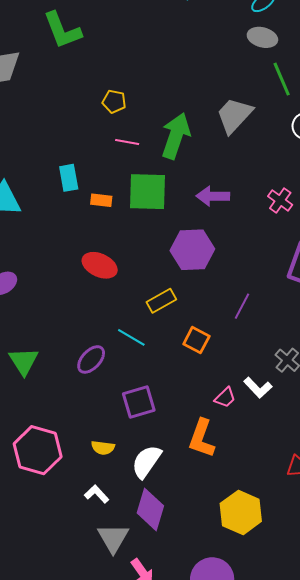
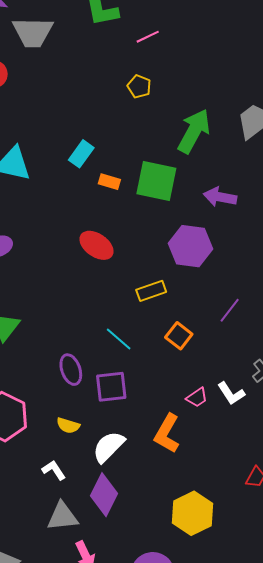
pink line: (127, 142) -> (148, 37), moved, turned -45
cyan rectangle: (69, 178) -> (81, 154), turned 36
cyan line: (131, 337) -> (119, 339), moved
purple ellipse: (91, 359) -> (71, 370), moved, turned -72
gray triangle: (113, 538) -> (62, 516), turned 44

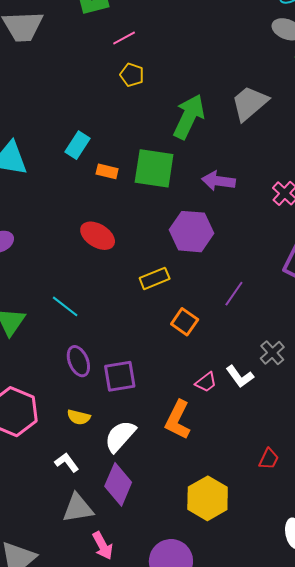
pink line: (148, 37) -> (124, 38), moved
cyan line: (119, 339) -> (65, 306), moved

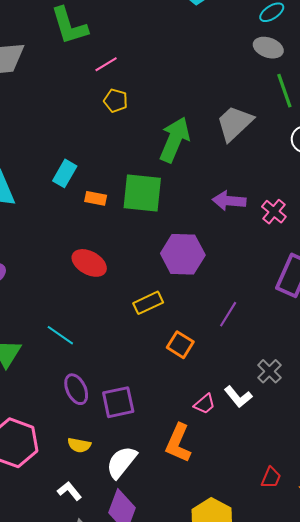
purple arrow: (218, 181) -> (229, 201), moved

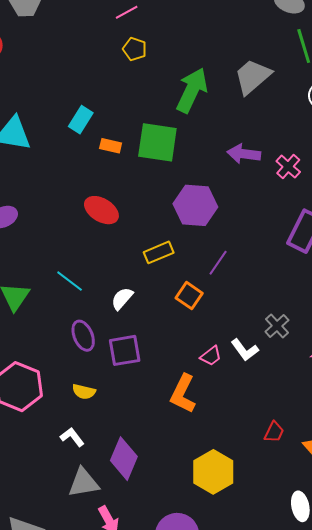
purple line: (228, 314) -> (218, 263), moved
white semicircle: (122, 462) -> (122, 299), moved, size x0.7

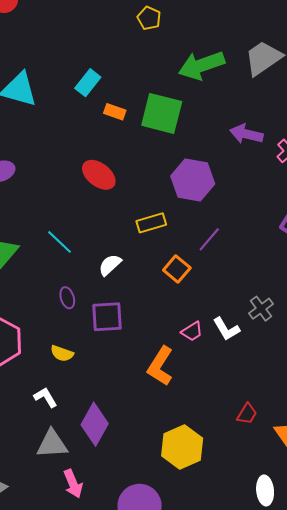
green arrow: (192, 90) -> (202, 65), turned -141
purple ellipse: (83, 336) -> (67, 298), size x0.7

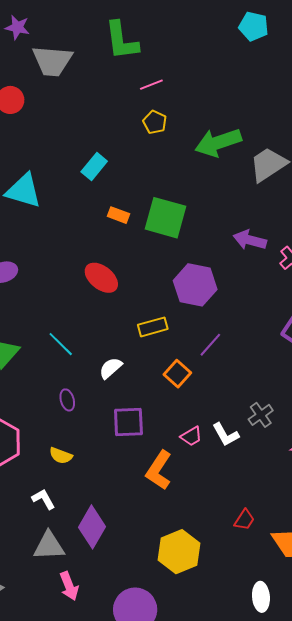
green arrow: (202, 65) -> (218, 142), moved
cyan rectangle: (88, 83) -> (94, 166), moved
purple square: (107, 317) -> (128, 422), moved

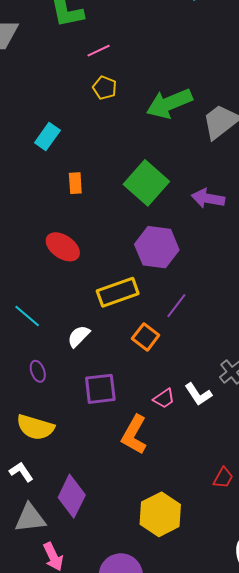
orange rectangle: (119, 215) -> (75, 183), turned 70
green square: (166, 218) -> (146, 183), moved, turned 30
yellow rectangle: (153, 327) -> (118, 292), size x1.4
yellow semicircle: (61, 456) -> (35, 427), size x1.6

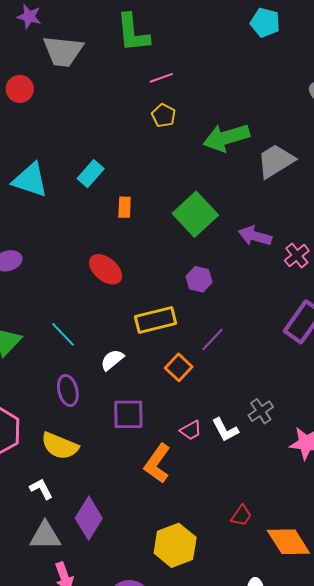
cyan rectangle: (47, 136) -> (91, 174), moved
purple hexagon: (157, 247) -> (199, 279), size x0.6
purple ellipse: (38, 371) -> (68, 390), size x1.4

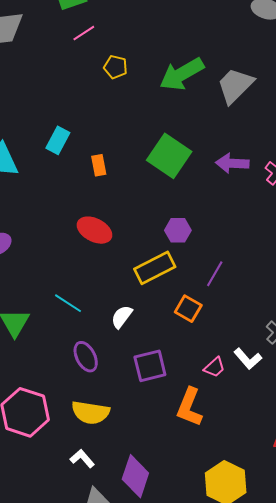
pink line: (161, 78) -> (84, 33), moved
purple hexagon: (199, 279) -> (178, 230), moved

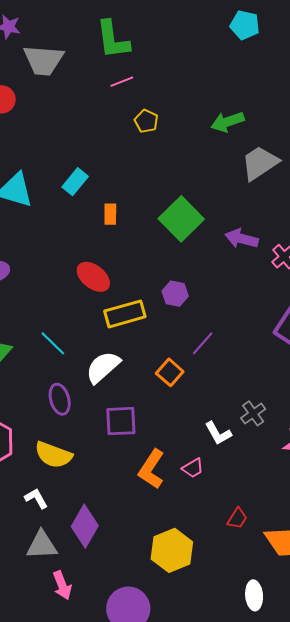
green arrow: (182, 74) -> (228, 122), moved, size x0.7
yellow rectangle: (155, 268) -> (125, 314), moved
white semicircle: (122, 317) -> (103, 367), size x1.5
pink trapezoid: (214, 367) -> (193, 468), moved

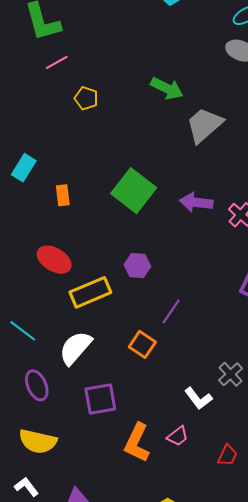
green arrow: (228, 122) -> (167, 88), turned -128
red trapezoid: (237, 518) -> (227, 455), moved

